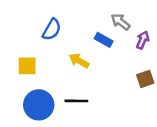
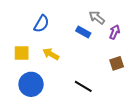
yellow arrow: (79, 61) -> (51, 54), moved
black line: (76, 101) -> (83, 86), moved, turned 30

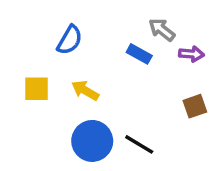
purple arrow: (115, 32) -> (191, 54), turned 72
blue circle: (31, 84) -> (92, 141), moved

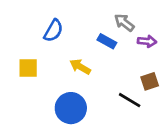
yellow arrow: (85, 90) -> (80, 67), moved
black line: (139, 144) -> (130, 100), moved

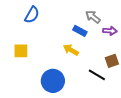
blue semicircle: (53, 31) -> (32, 15), moved
yellow arrow: (80, 67) -> (71, 50), moved

